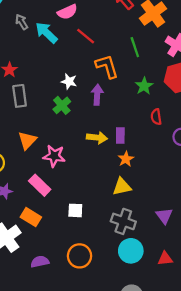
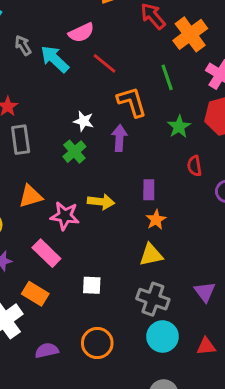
yellow arrow: (97, 138) -> (101, 202), moved
orange triangle: (27, 140) -> (31, 196), turned 30

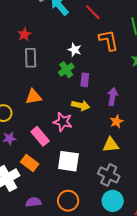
purple arrow: (119, 138) -> (112, 96), moved
purple rectangle: (149, 190) -> (85, 80), moved
pink star: (65, 216) -> (63, 122), moved
white square: (92, 285) -> (68, 161), size x1.6

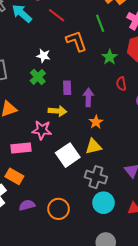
purple rectangle: (85, 80) -> (67, 88), moved
pink rectangle: (40, 136) -> (21, 148), turned -48
white square: (68, 161) -> (68, 155), moved, turned -35
purple semicircle: (33, 202) -> (27, 205), moved

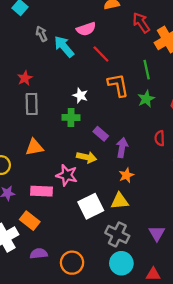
green star: (110, 57) -> (146, 99), moved
green cross: (38, 77) -> (71, 117), turned 35
purple rectangle: (67, 88) -> (101, 134), turned -56

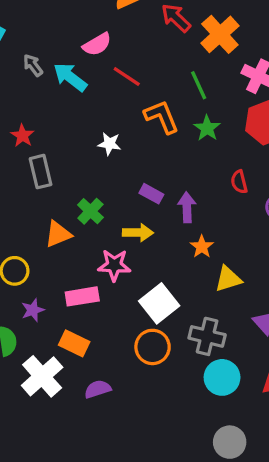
green cross: (71, 117) -> (90, 211), moved, turned -35
yellow triangle: (120, 201) -> (228, 279), moved
orange circle: (72, 263) -> (153, 347), moved

